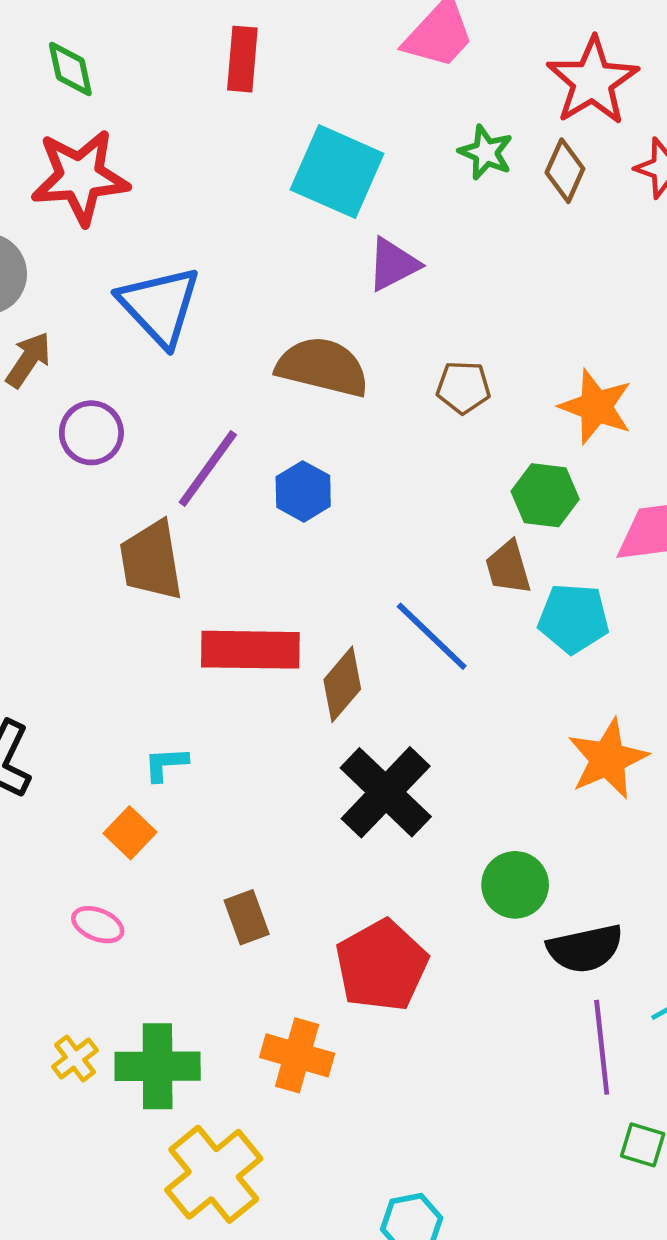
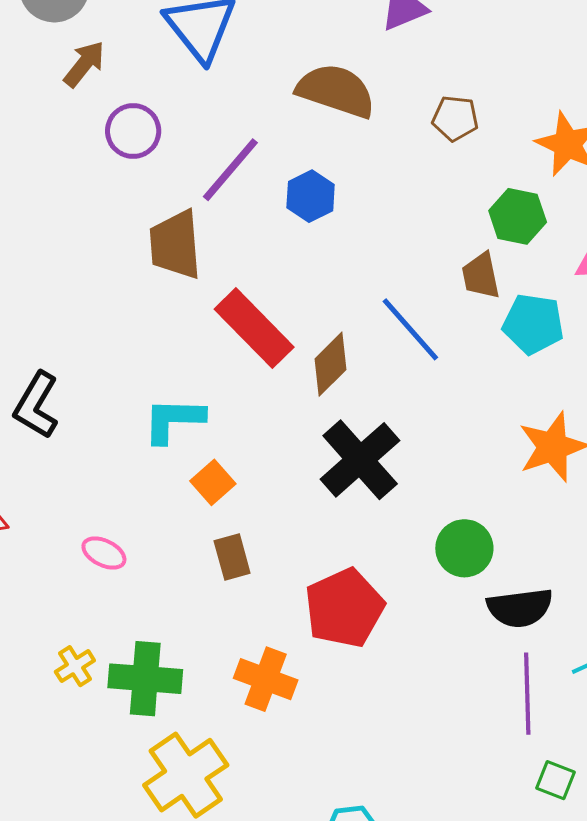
red rectangle: (250, 650) -> (254, 328), turned 40
cyan L-shape: (166, 764) -> (174, 420), size x1.6
orange square: (130, 833) -> (213, 482), moved

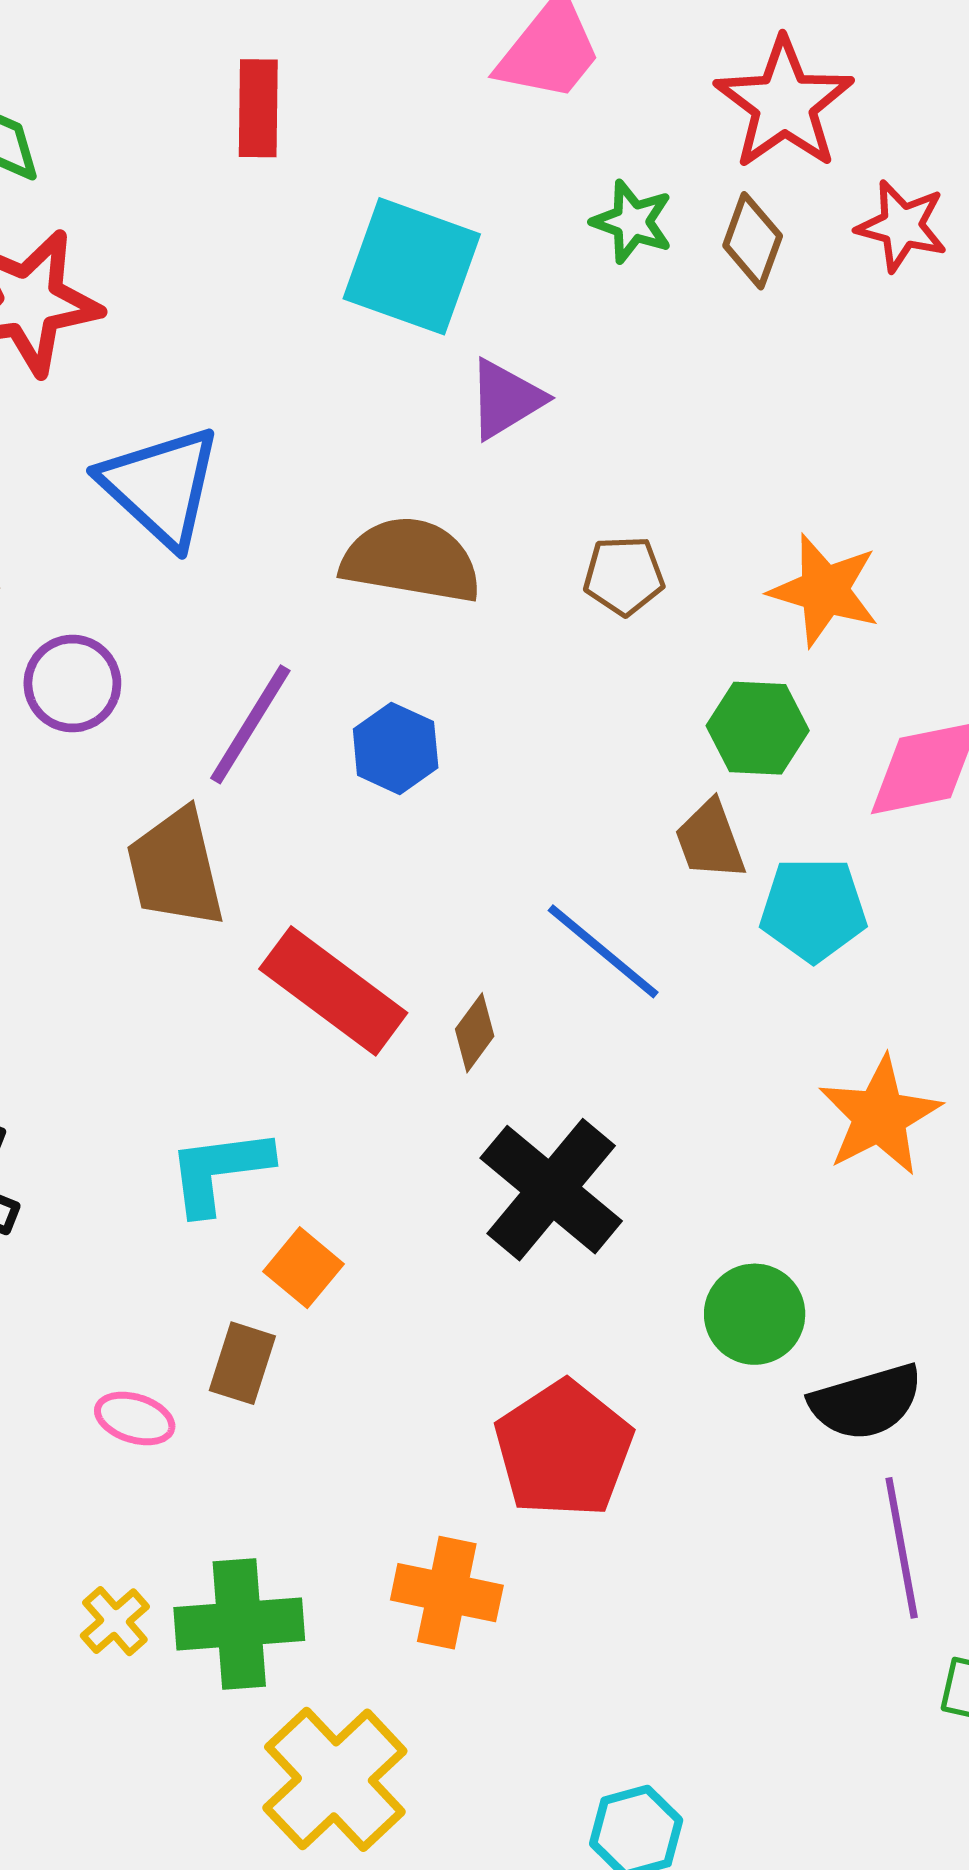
brown diamond: (330, 364) -> (475, 1033), size x0.7
brown rectangle: (232, 557) -> (242, 1363), moved, turned 42

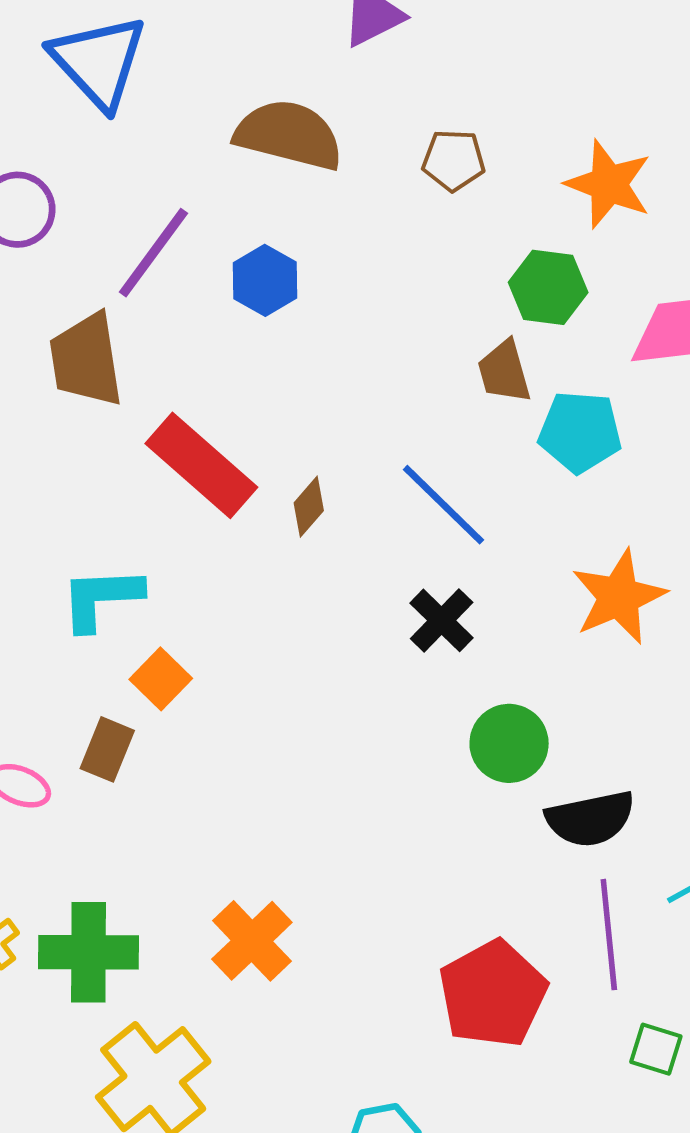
blue line: (603, 951) -> (444, 505), moved
black cross: (551, 1190) -> (442, 620), moved, size x0.6
red pentagon: (564, 1449) -> (493, 994), moved
orange cross: (447, 1593) -> (252, 941), turned 30

